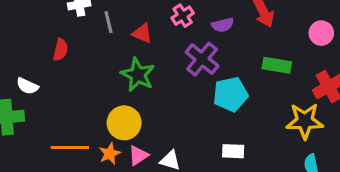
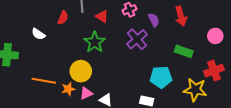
purple semicircle: (223, 25) -> (154, 20), turned -112
red semicircle: (61, 50) -> (63, 18), moved
white semicircle: (27, 86) -> (38, 34), moved
cyan pentagon: (231, 94) -> (161, 77), moved

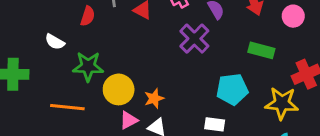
pink circle: (215, 36) -> (293, 16), moved
green star: (95, 42) -> (88, 66), moved, turned -30
orange star: (68, 89) -> (154, 98), moved

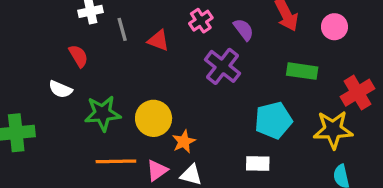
red semicircle: (88, 16) -> (78, 56), moved, turned -42
yellow circle: (119, 89) -> (154, 118), moved
orange line: (67, 107) -> (116, 161), moved

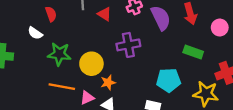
purple semicircle: (244, 30) -> (161, 18), size x1.6
purple cross: (222, 66) -> (128, 45), moved, turned 30

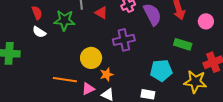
red semicircle: (51, 14) -> (37, 13), moved
green star: (59, 54) -> (64, 20), moved

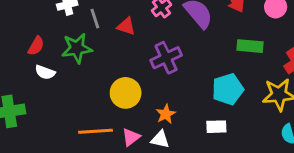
red semicircle: (37, 13) -> (36, 46), turned 64
orange star: (107, 74) -> (166, 114), moved

